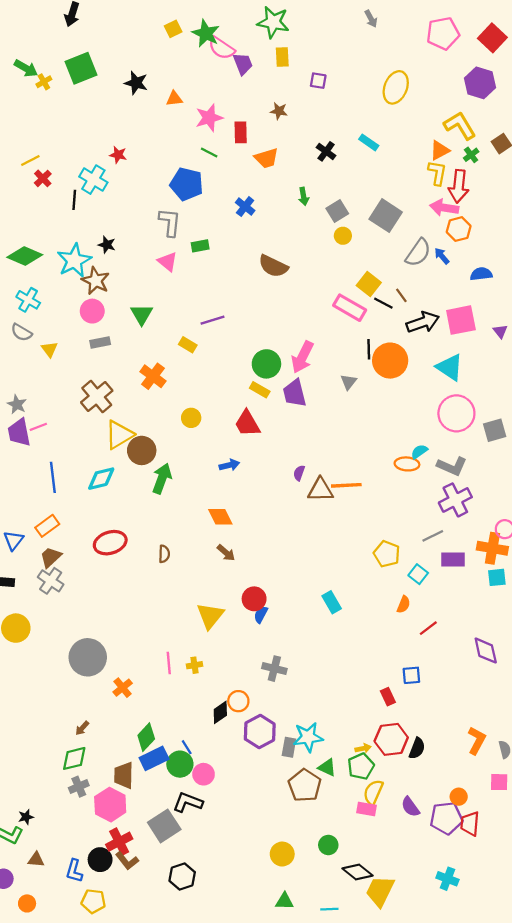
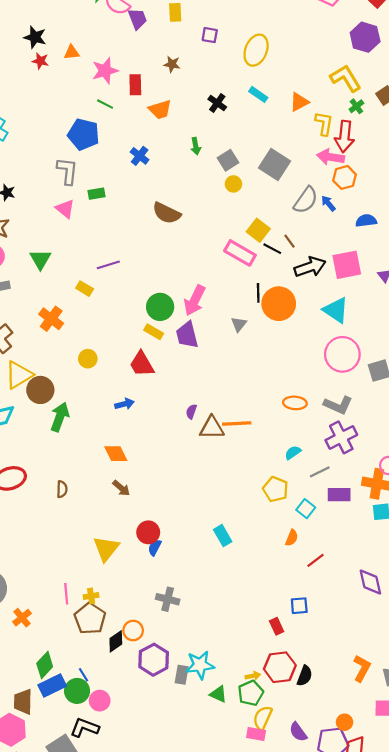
yellow ellipse: (396, 87) -> (256, 50), moved
orange triangle: (440, 150) -> (299, 102), moved
red star: (118, 155) -> (40, 61), moved
cyan semicircle: (419, 452) -> (293, 453), moved
brown pentagon: (305, 785) -> (90, 619), moved

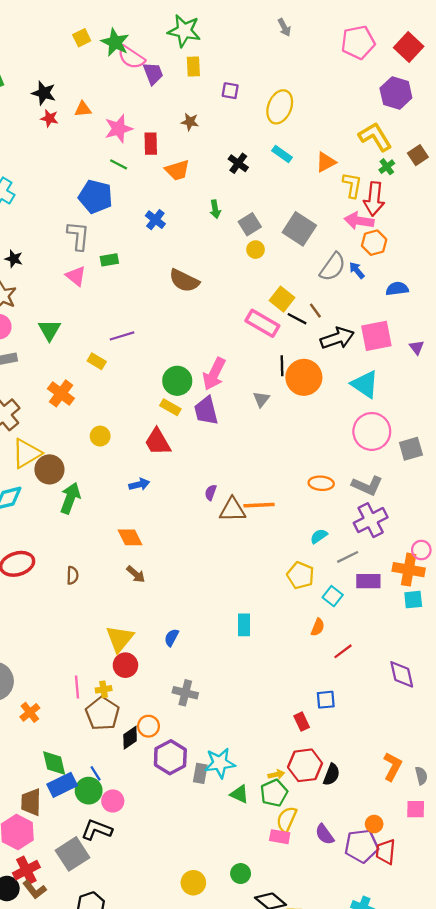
red circle: (148, 532) -> (125, 665), moved
cyan rectangle: (223, 536) -> (244, 625), turned 30
green diamond: (45, 665) -> (54, 763), turned -56

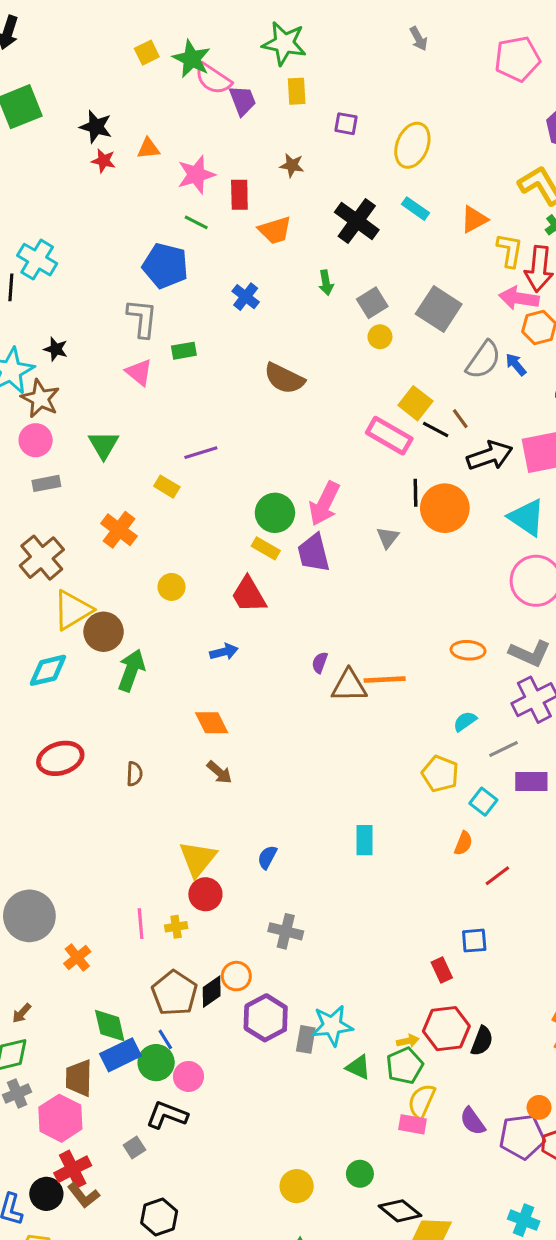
black cross: (238, 163) -> (357, 221), size x1.6
brown pentagon: (102, 713) -> (175, 993), moved
gray square: (72, 854) -> (134, 1148), size x0.5

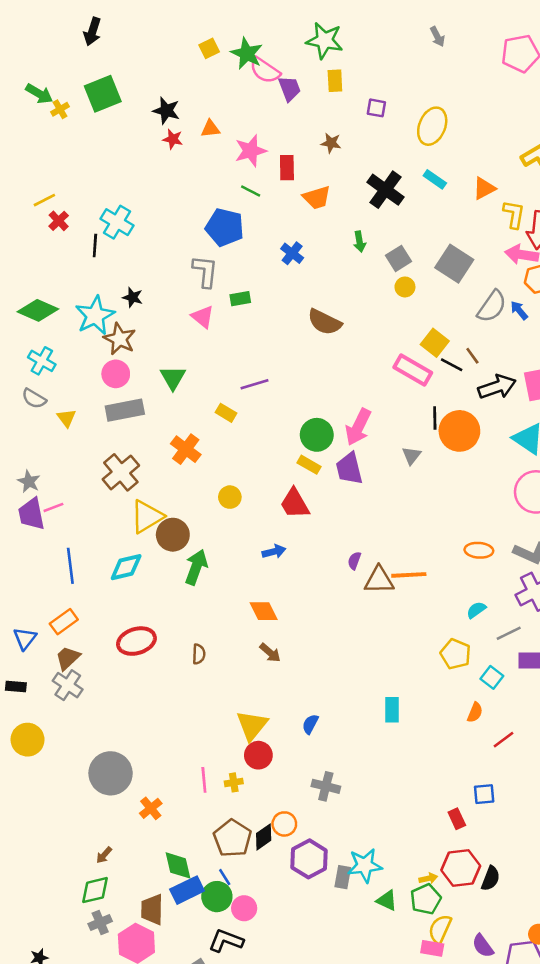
gray rectangle: (46, 483) -> (125, 410), size x1.6

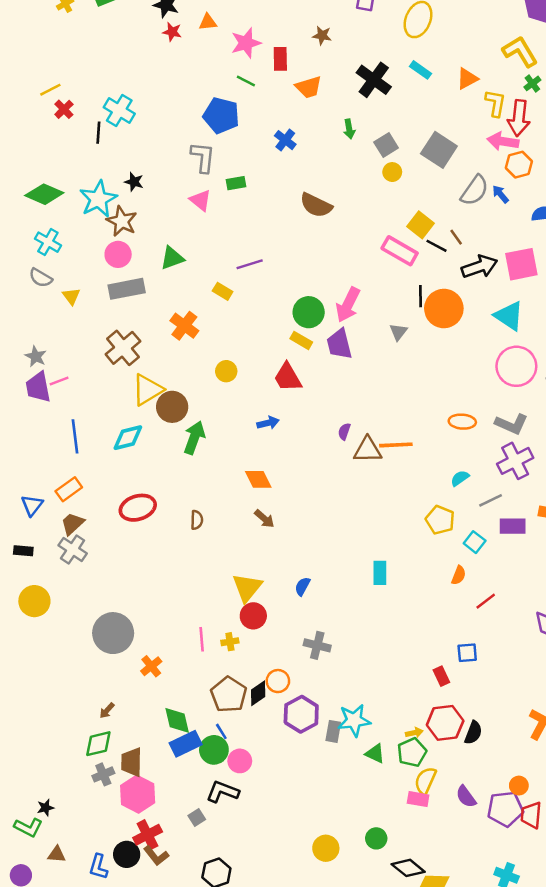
green triangle: (173, 378) -> (172, 258), turned 40
brown trapezoid: (152, 910) -> (132, 762), moved

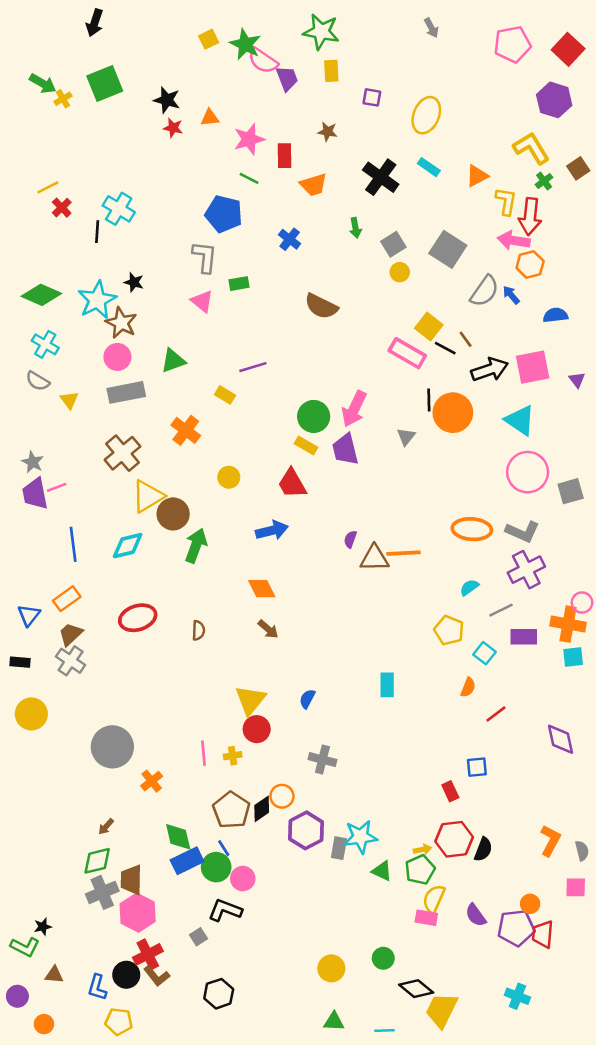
orange ellipse: (462, 422) -> (472, 529), size x1.4
blue arrow: (268, 423) -> (272, 530), size x1.4
gray cross: (103, 774) -> (102, 892), size x1.4

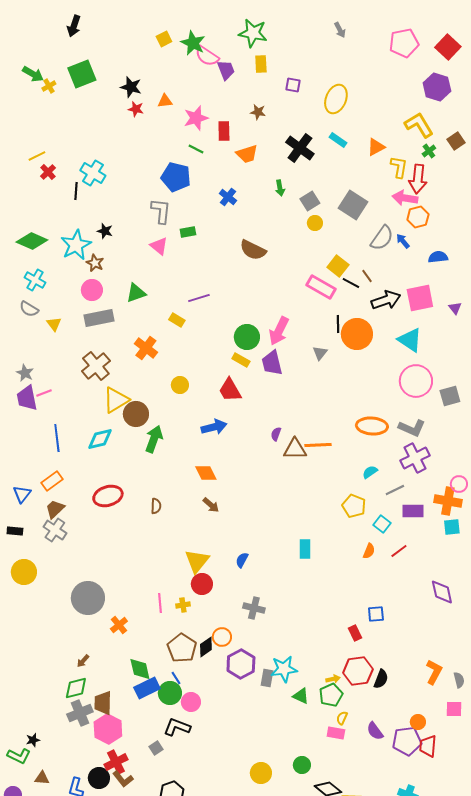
brown star: (121, 323) -> (95, 263), size x0.7
red line: (496, 714) -> (399, 551), moved
yellow semicircle: (434, 899) -> (342, 718), size x0.6

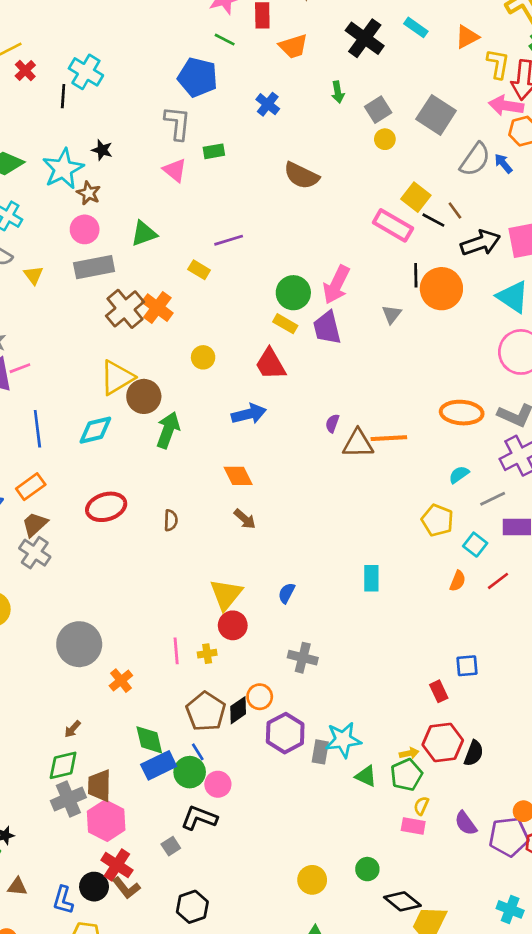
brown cross: (96, 366) -> (125, 309), moved
red cross: (116, 762) -> (117, 865), turned -30

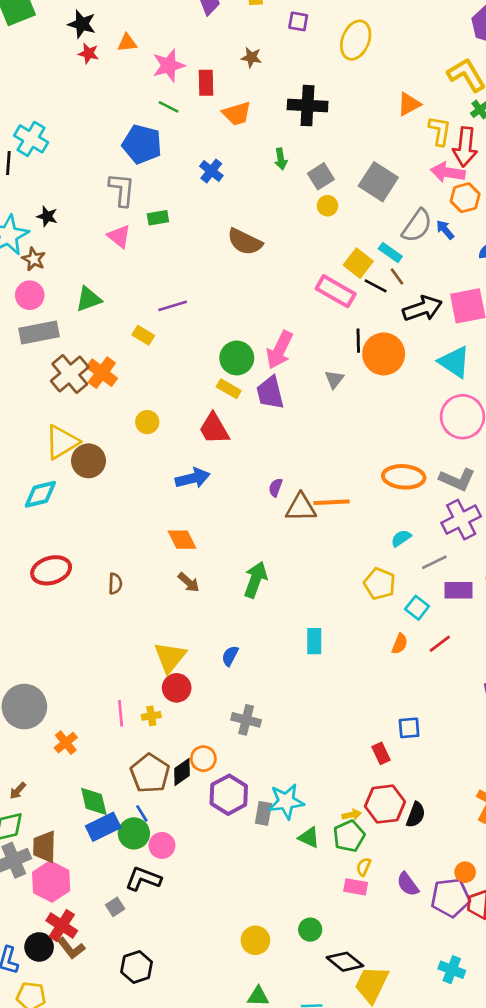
cyan rectangle: (416, 27) -> (390, 252), moved
black cross: (365, 38) -> (308, 106), turned -33
green arrow: (168, 430) -> (255, 580), moved

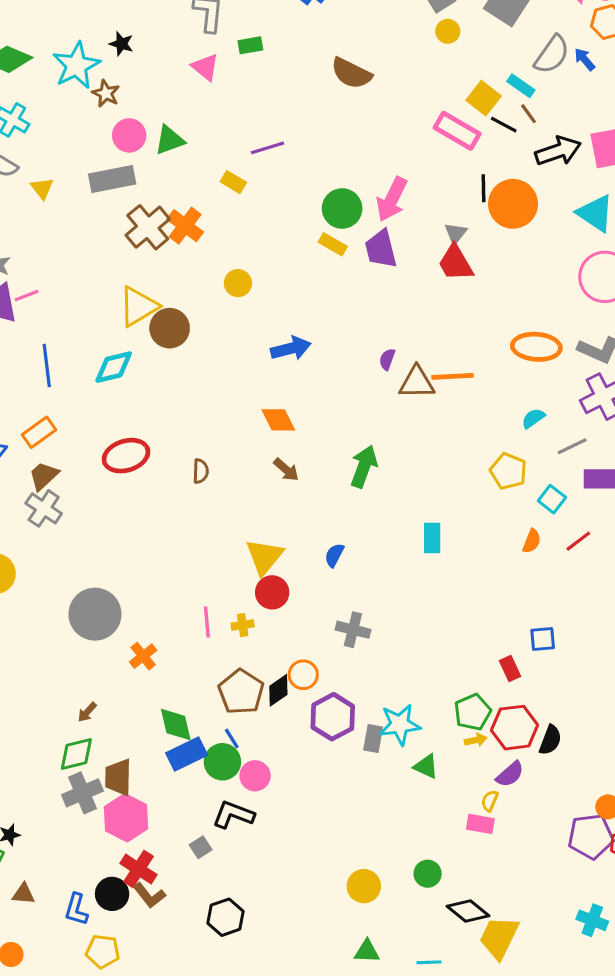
pink circle: (30, 295) -> (129, 135), moved
red trapezoid: (214, 429) -> (456, 263), moved
green pentagon: (349, 836) -> (473, 712), moved
purple semicircle: (408, 884) -> (510, 774), moved, turned -95

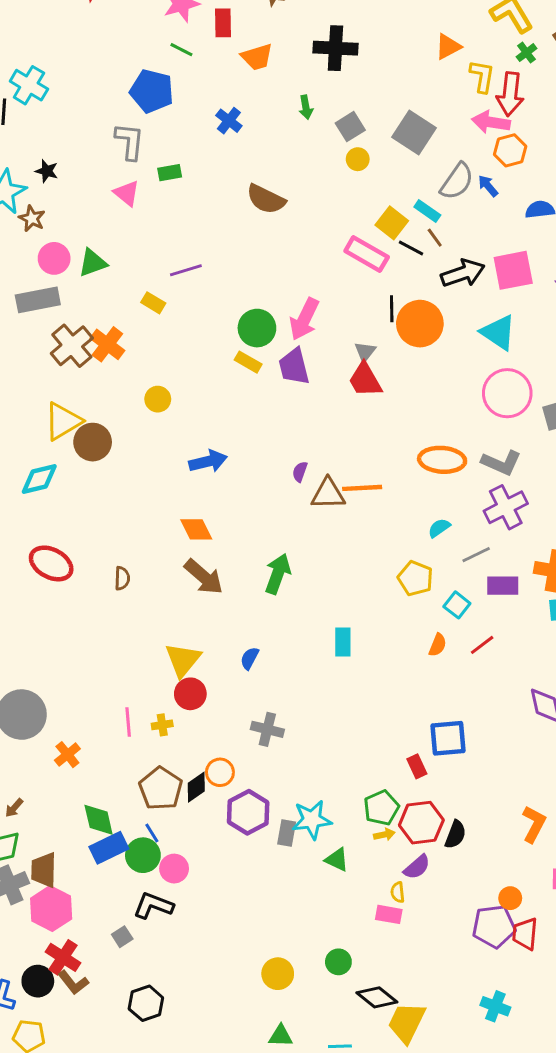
red ellipse: (126, 456) -> (51, 563), turned 45
brown arrow: (286, 470) -> (204, 577), size x1.6
blue square: (543, 639) -> (448, 738), size x1.5
yellow semicircle: (490, 801) -> (398, 892), turned -30

